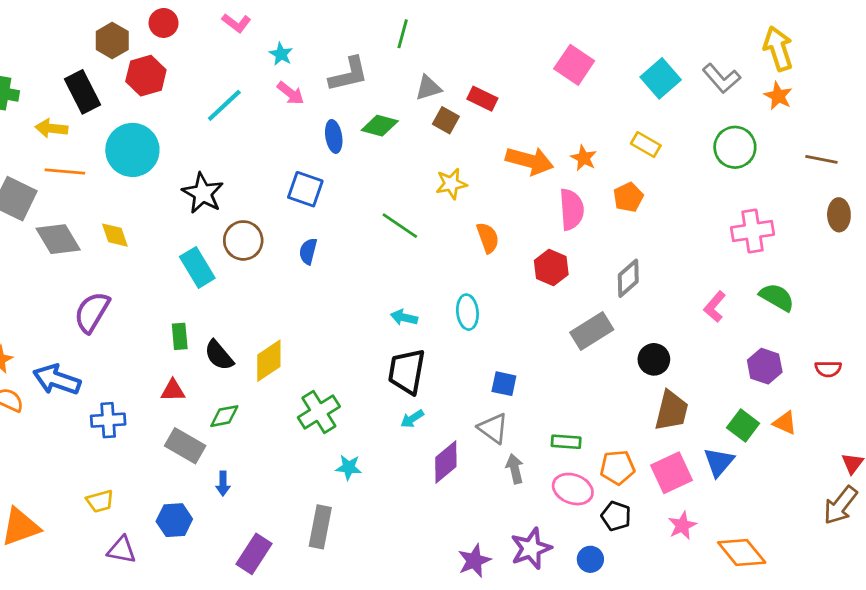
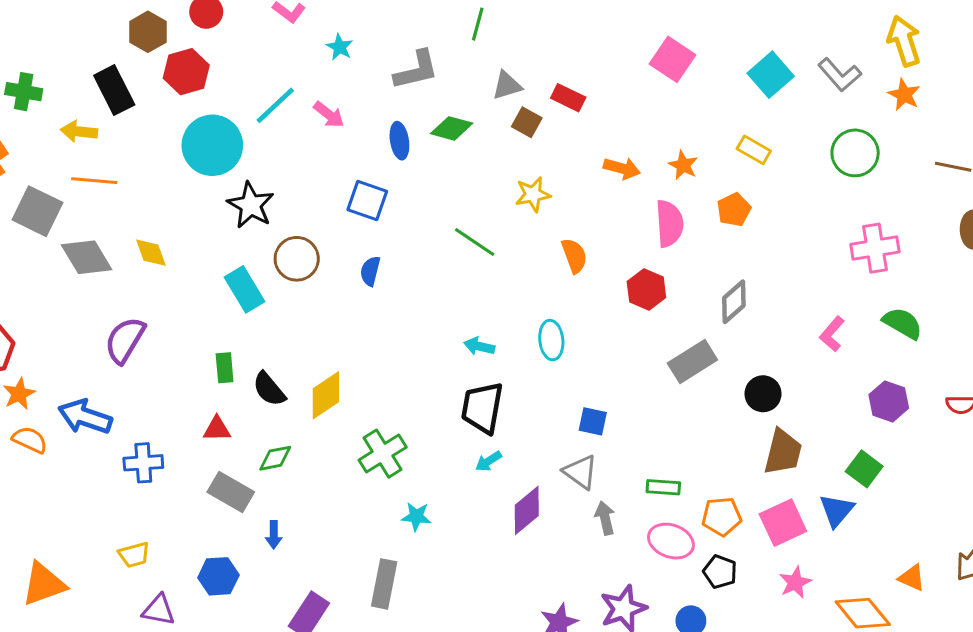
pink arrow: (291, 93) -> (329, 115), moved
cyan circle: (132, 150) -> (212, 145), moved
orange arrow: (530, 161) -> (622, 168), size x0.7
orange triangle: (785, 423) -> (912, 578), moved

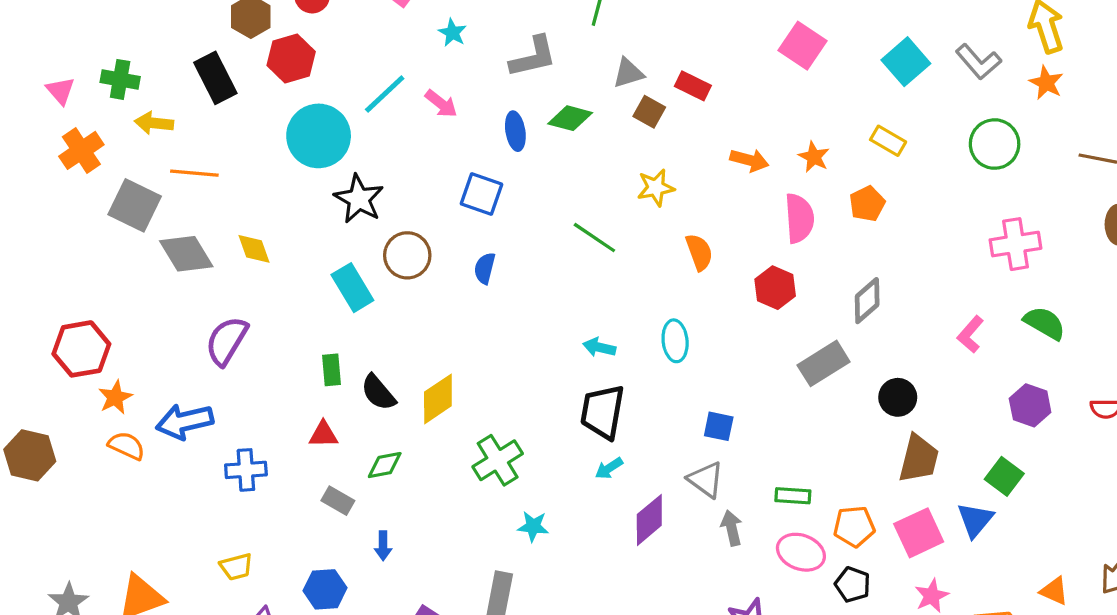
yellow arrow: (79, 131) -> (154, 123), moved
blue arrow: (85, 417) -> (185, 422), turned -32
gray rectangle: (231, 492) -> (338, 501), size x0.7

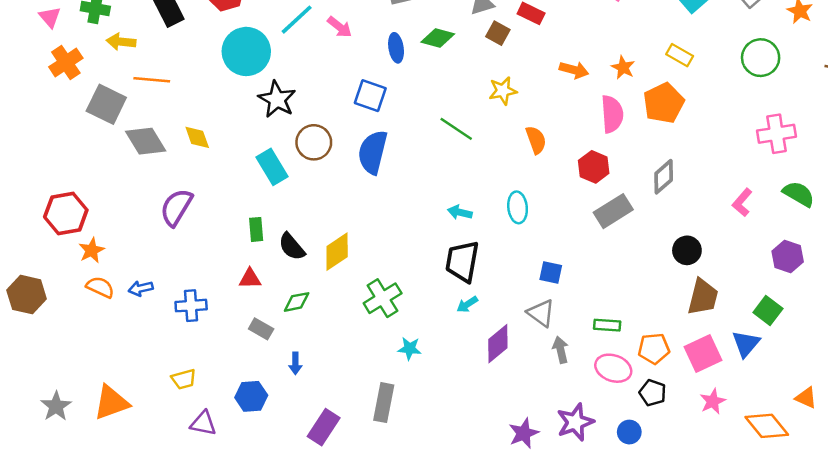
orange pentagon: (867, 204) -> (664, 103), size x1.5
blue semicircle: (485, 268) -> (373, 152), size x1.8
gray rectangle: (824, 363) -> (613, 211), moved
blue arrow: (185, 422) -> (141, 288), moved, size x0.6

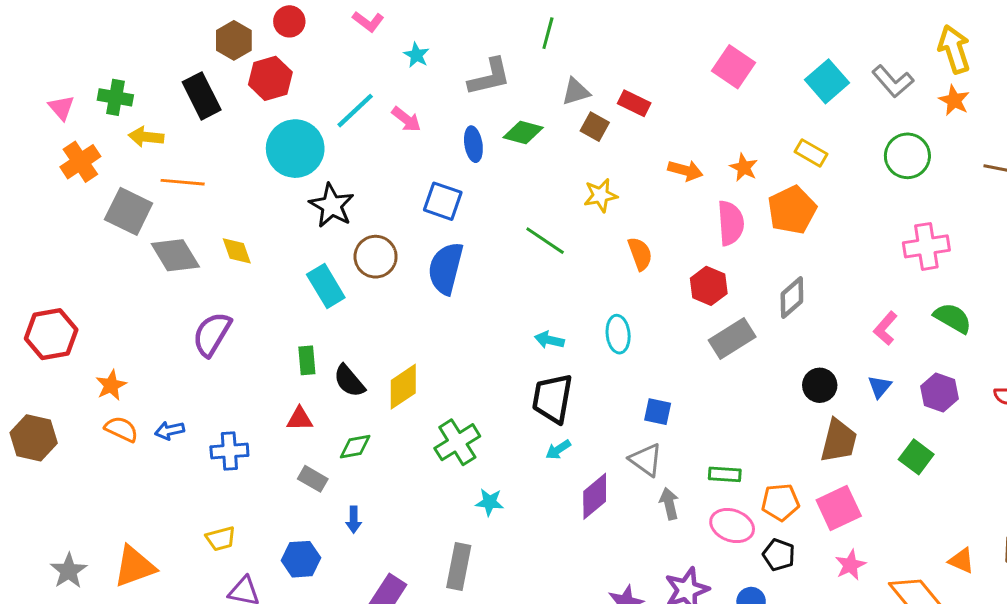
red hexagon: (66, 214) -> (51, 334), moved
blue triangle: (746, 344) -> (880, 387), moved, size x0.7

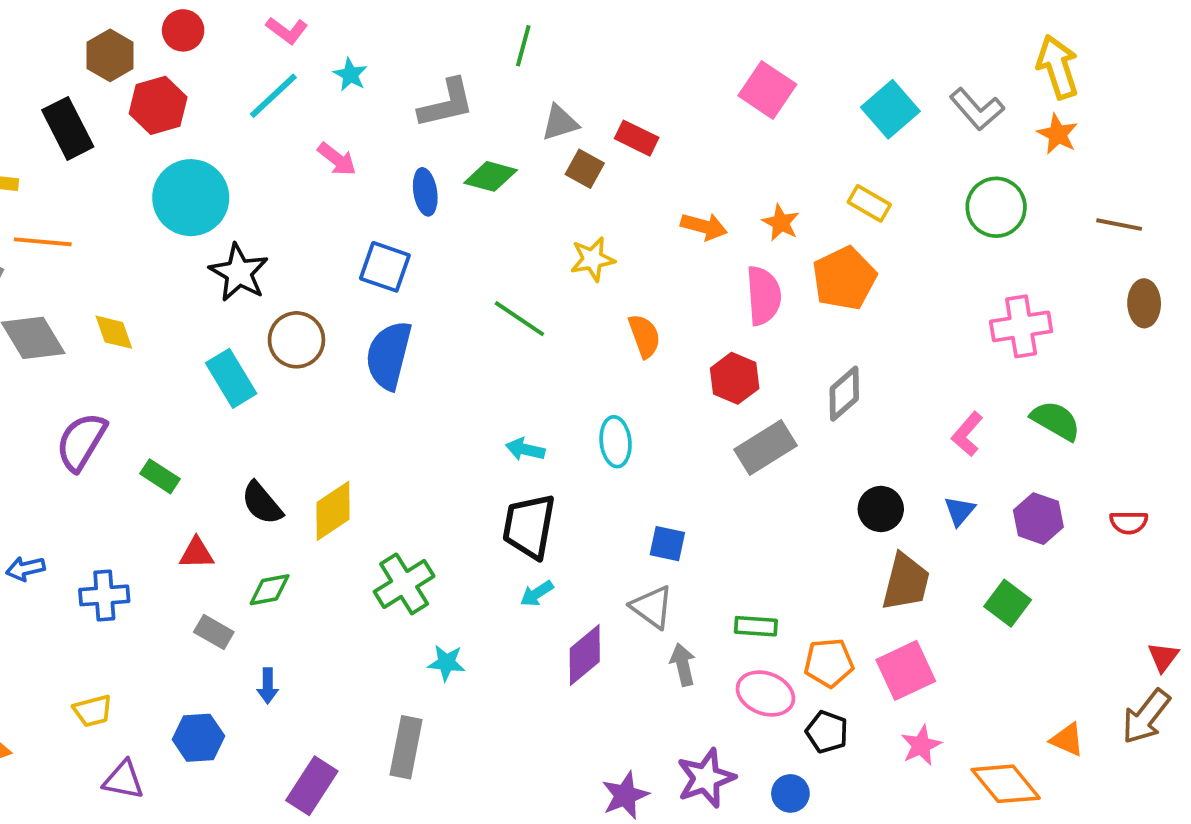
cyan line: (355, 111) -> (273, 96), moved
green rectangle: (307, 360) -> (160, 476), moved, turned -52

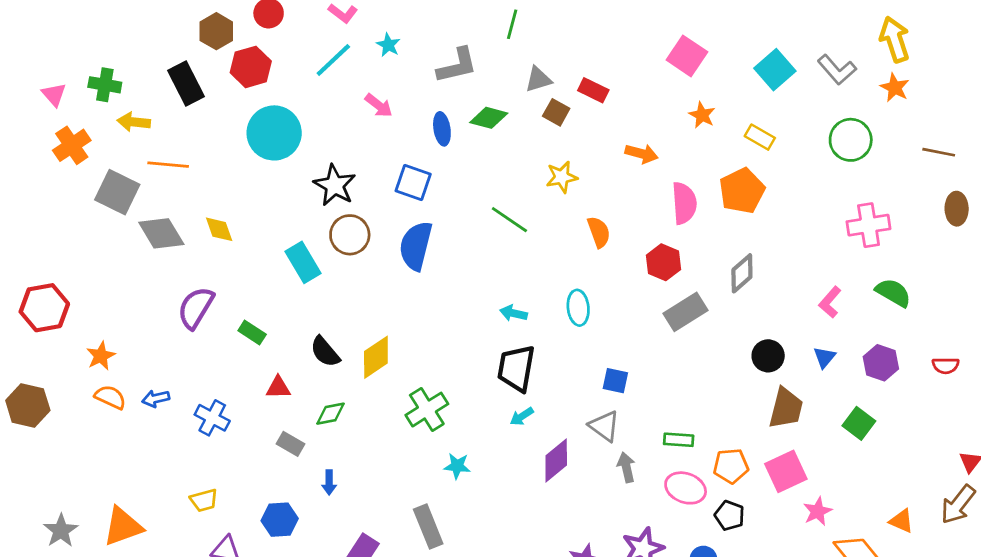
orange star: (781, 223) -> (702, 115), moved
black star: (239, 273) -> (335, 185), moved
blue cross: (104, 595) -> (212, 418), turned 32
pink star: (921, 745) -> (818, 511), moved
gray rectangle: (406, 747) -> (428, 526), turned -33

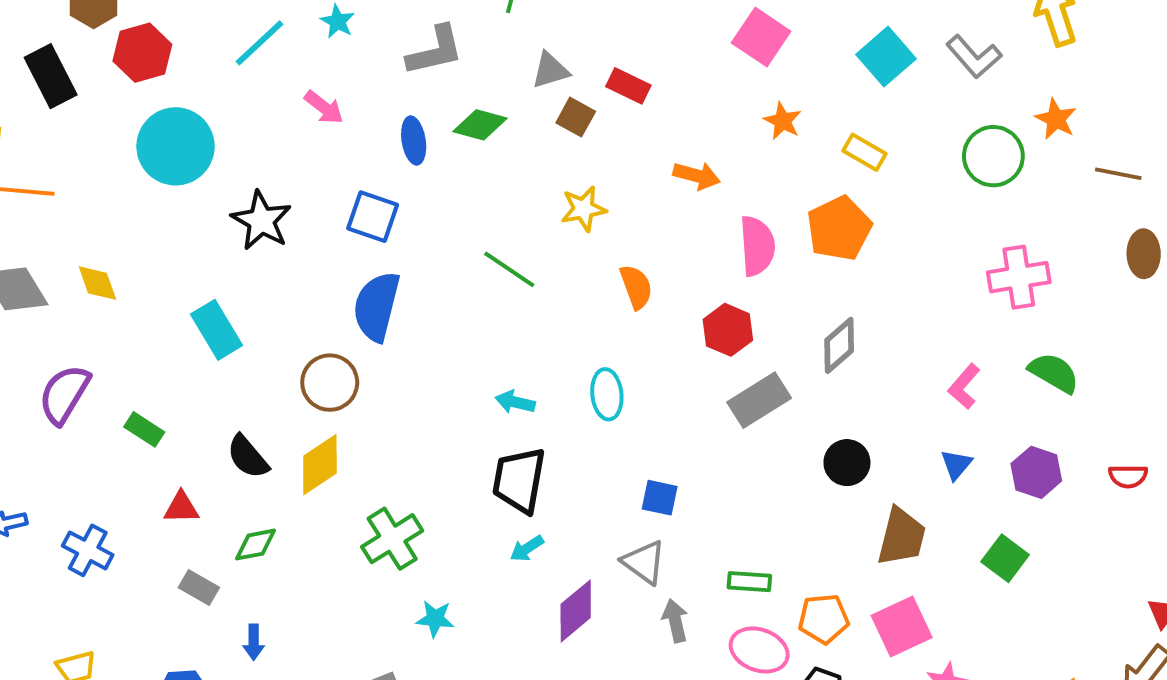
orange star: (895, 88) -> (1056, 119), moved
brown circle: (350, 235) -> (330, 383), moved
black circle: (768, 356) -> (847, 463), moved

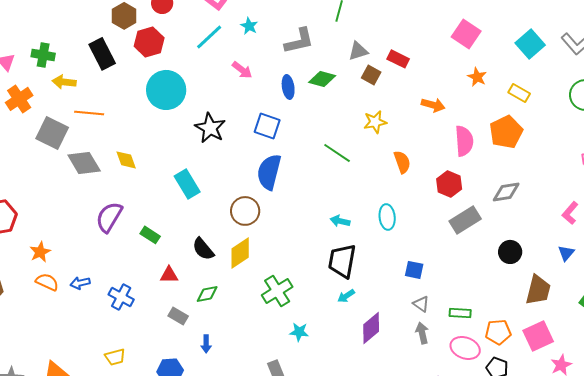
gray diamond: (839, 345) -> (506, 192), turned 32
gray triangle: (644, 562) -> (421, 304), moved, size x0.7

